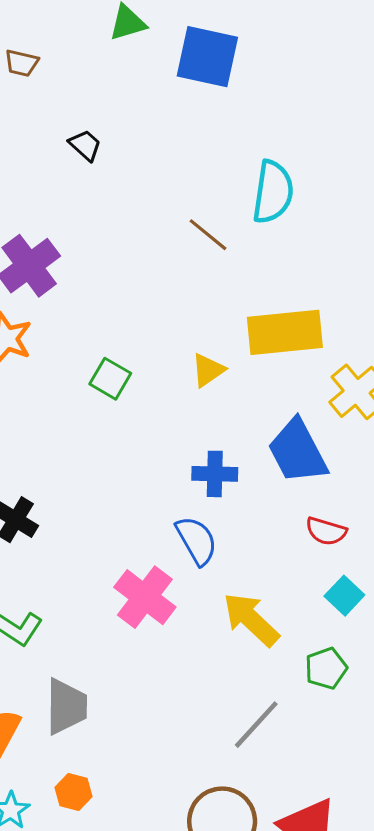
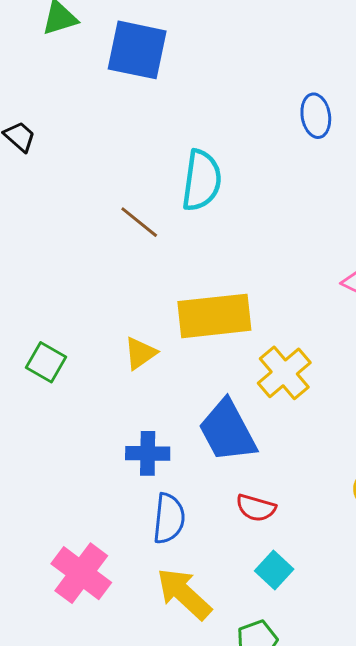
blue semicircle: (196, 540) -> (169, 518), moved, turned 36

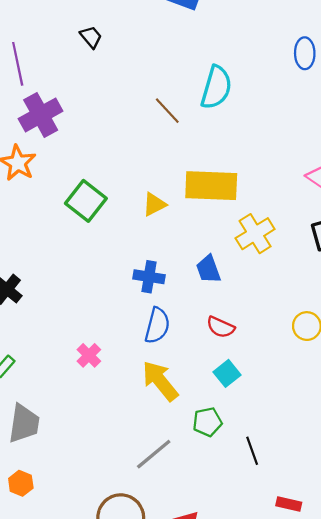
green square: (46, 362) -> (86, 201), size x1.4
blue trapezoid: (227, 431) -> (208, 269), size x0.6
pink cross: (81, 573) -> (89, 355), size x0.6

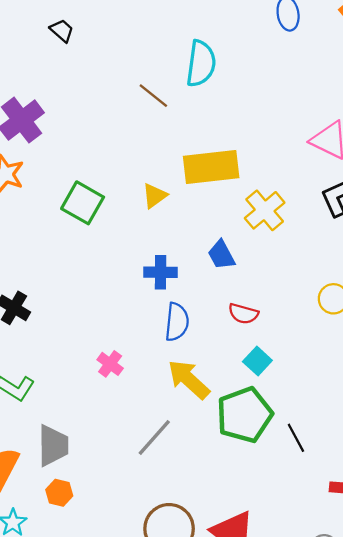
green pentagon: (207, 422) -> (244, 415), size x1.8
gray line: (154, 454) -> (154, 437), moved
orange hexagon: (21, 483) -> (59, 493), moved

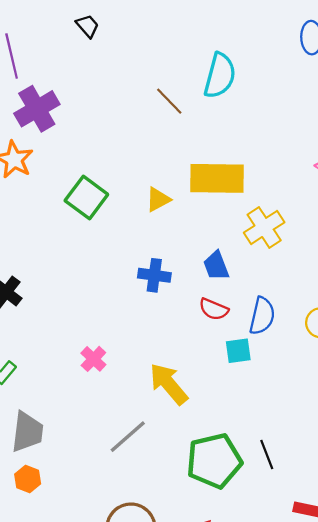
red semicircle: (243, 314) -> (214, 309), moved
blue semicircle: (177, 322) -> (262, 316), moved
cyan square: (257, 361) -> (238, 351), moved, turned 32
green pentagon: (244, 415) -> (214, 461), moved

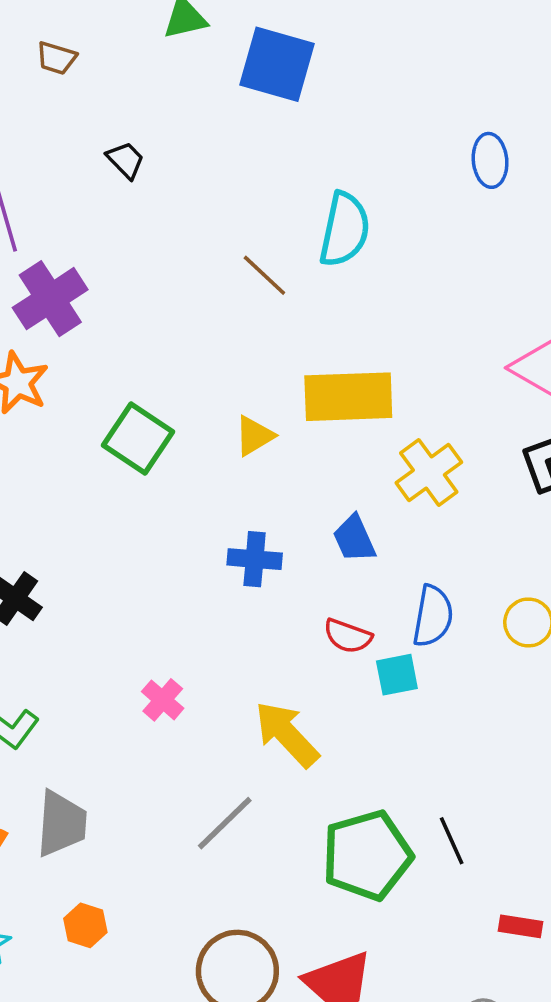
red semicircle: (214, 309) -> (348, 636), moved
orange hexagon: (28, 479) -> (85, 925), moved

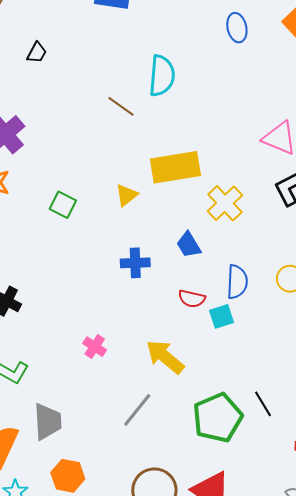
black trapezoid: (126, 160) -> (37, 53), turned 80
green square: (138, 439) -> (63, 205), size x0.7
orange hexagon: (85, 925) -> (68, 476), size x1.4

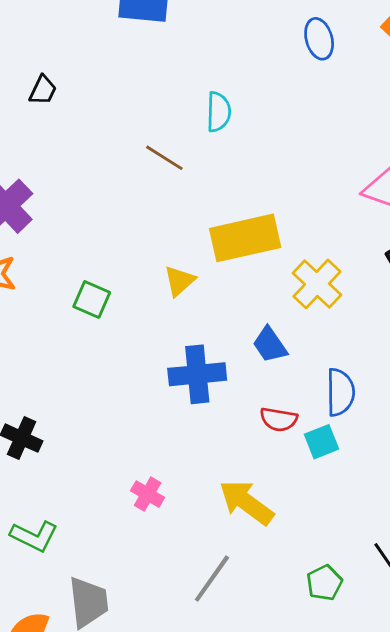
cyan semicircle: (162, 76) -> (219, 112), size x0.7
blue cross: (135, 263) -> (197, 374), size x1.4
green pentagon: (218, 418) -> (324, 583), size x0.5

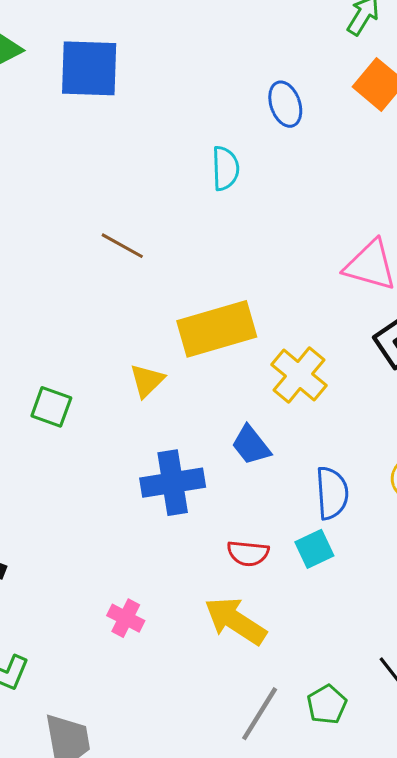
cyan semicircle: (219, 112) -> (225, 168), moved
red semicircle: (279, 419) -> (248, 553), moved
gray line: (212, 579) -> (260, 714), moved

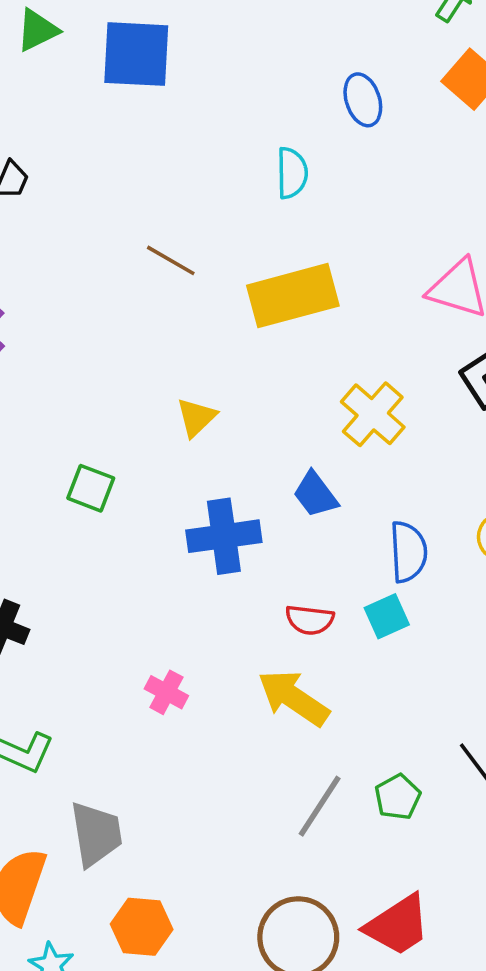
yellow rectangle: (217, 329) -> (293, 296), moved
green square: (51, 407) -> (91, 488), moved

